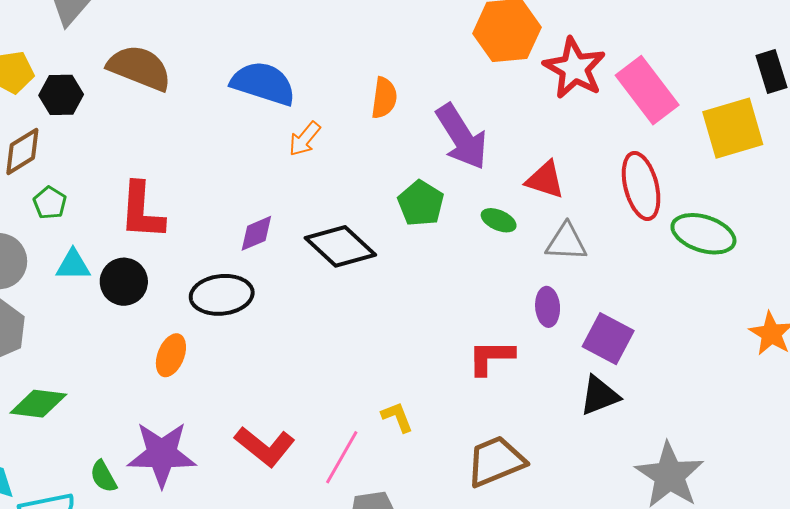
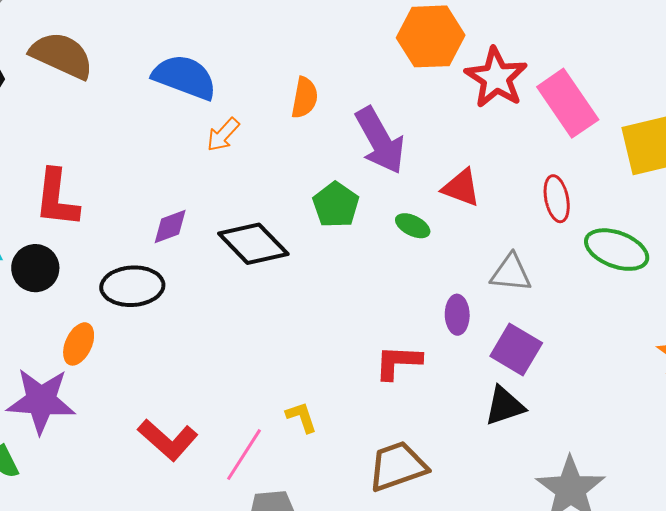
red ellipse: (641, 186) -> (557, 199), size x0.7
gray triangle: (566, 242) -> (511, 273), moved
purple star: (162, 454) -> (41, 401), moved

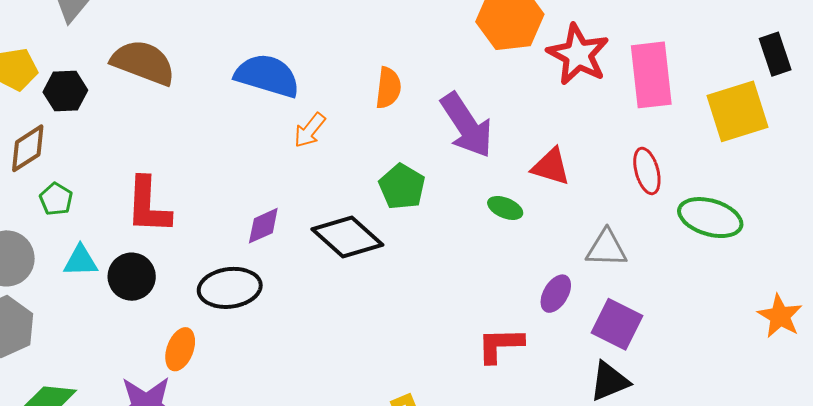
pink rectangle: (568, 103) -> (651, 75), turned 32
green pentagon: (336, 205) -> (402, 187), moved
purple ellipse: (457, 315) -> (556, 294), turned 36

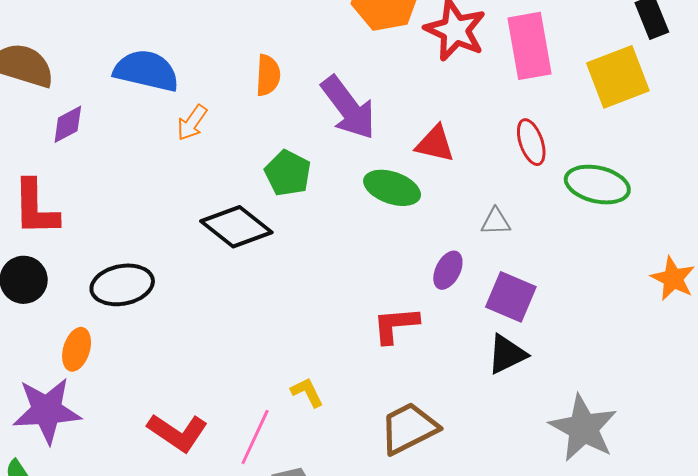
green ellipse: (505, 208) -> (392, 188), size x1.6
purple diamond: (263, 226) -> (68, 124), moved
gray triangle: (606, 248) -> (496, 222), size x0.7

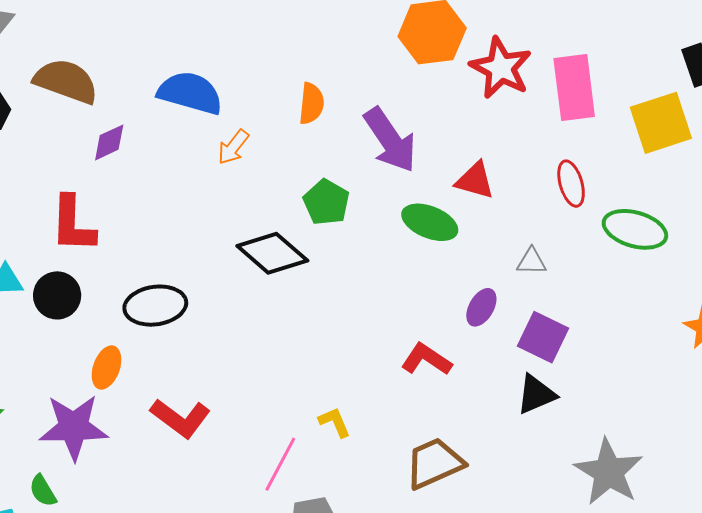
red L-shape: (396, 325) -> (426, 359), turned 36
red L-shape: (178, 432) -> (180, 418), moved

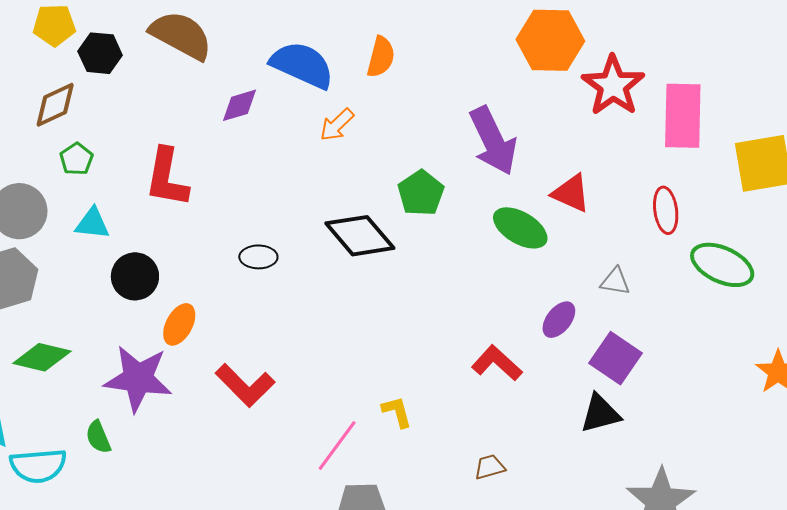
orange semicircle: (311, 104) -> (381, 57), moved
purple diamond: (109, 142) -> (240, 105), moved
black circle: (57, 295) -> (135, 276), moved
black ellipse: (155, 306) -> (258, 257), moved, size x0.6
brown trapezoid: (434, 463) -> (490, 467), size x0.5

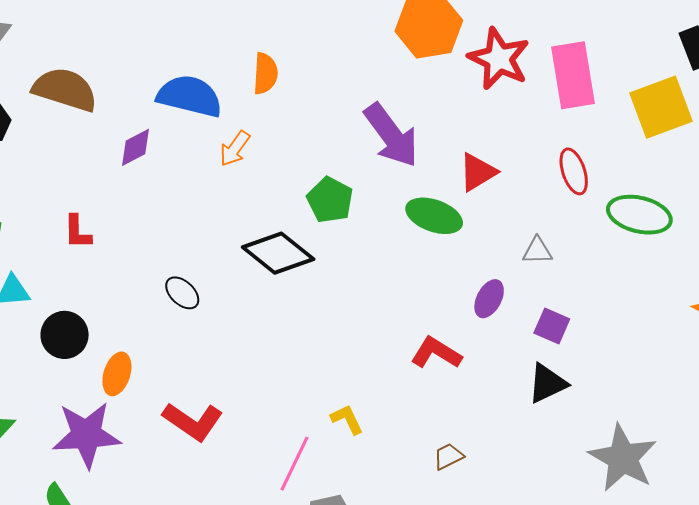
red L-shape: (167, 178) -> (77, 232), size x0.6
red triangle: (571, 193) -> (478, 172), turned -45
black ellipse: (258, 257) -> (182, 293), turned 54
purple square: (615, 358) -> (552, 326), size x0.7

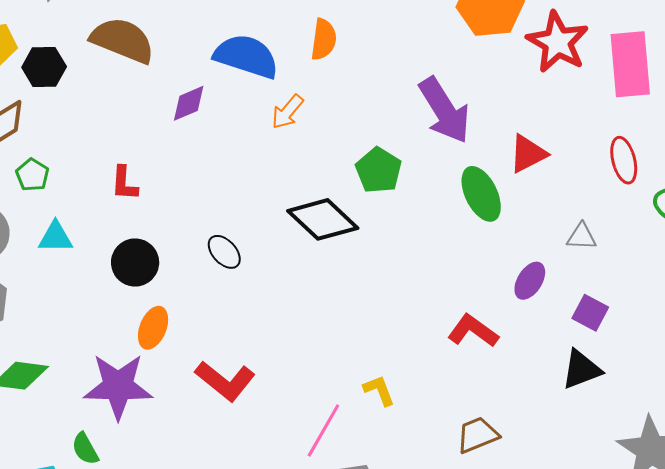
green ellipse: (434, 216) -> (481, 194), turned 40
black circle: (65, 335) -> (135, 263), moved
brown trapezoid: (448, 456) -> (477, 435), size x1.4

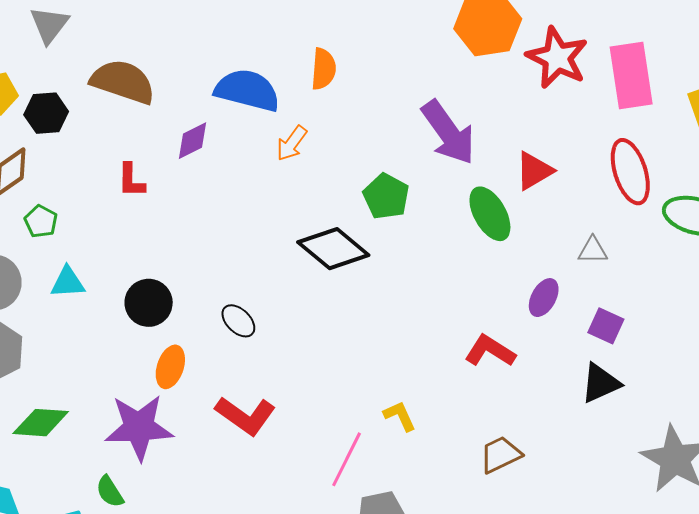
red ellipse: (624, 160) -> (630, 172), size x1.4
red L-shape: (124, 183) -> (131, 180), moved
black ellipse: (224, 252) -> (238, 321), moved

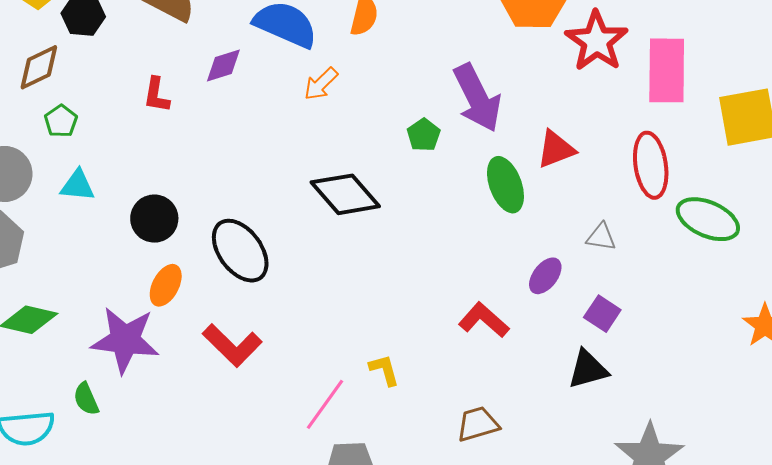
green pentagon: (386, 196) -> (424, 135), moved, size x0.7
black ellipse: (238, 321) -> (240, 251), size x1.8

